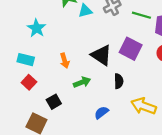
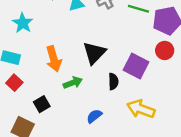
purple square: (131, 49) -> (136, 66), moved
black triangle: (101, 55) -> (94, 53), turned 40
orange arrow: (65, 61) -> (54, 59), size x1.5

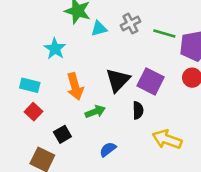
cyan star: (23, 23) -> (55, 49), moved
purple square: (136, 66) -> (151, 81), moved
blue semicircle: (94, 116) -> (108, 149), moved

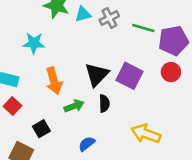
cyan triangle: (99, 29) -> (83, 14), moved
cyan star: (55, 49) -> (34, 43), turned -30
black semicircle: (138, 110) -> (104, 104), moved

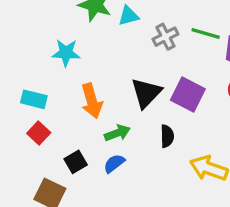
gray cross: (109, 18) -> (165, 37), moved
black semicircle: (104, 104) -> (167, 136), moved
blue semicircle: (87, 144) -> (114, 163), moved

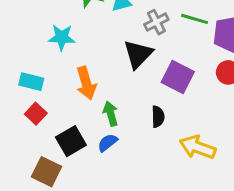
black triangle: (146, 93) -> (138, 54), moved
green arrow: (117, 133) -> (111, 114), turned -85
black square: (76, 162) -> (71, 141), size x1.4

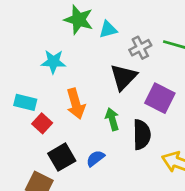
red square: (36, 114) -> (42, 123), moved
green arrow: (111, 114) -> (112, 119), moved
black semicircle: (158, 117) -> (142, 135), size x1.5

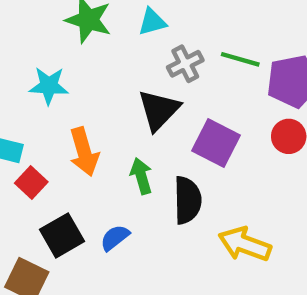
cyan triangle: (108, 29) -> (152, 22), moved

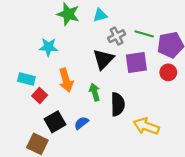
purple square: (216, 143) -> (136, 62), moved, turned -35

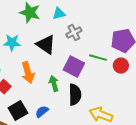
green line: (144, 34) -> (98, 58), moved
black triangle: (103, 59) -> (46, 45), moved, turned -40
purple square: (136, 62) -> (74, 67), moved, turned 35

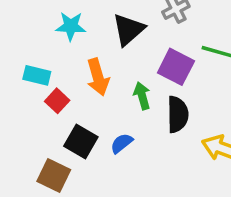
black triangle: (46, 45) -> (128, 30), turned 45
black square: (18, 111) -> (81, 142), turned -30

